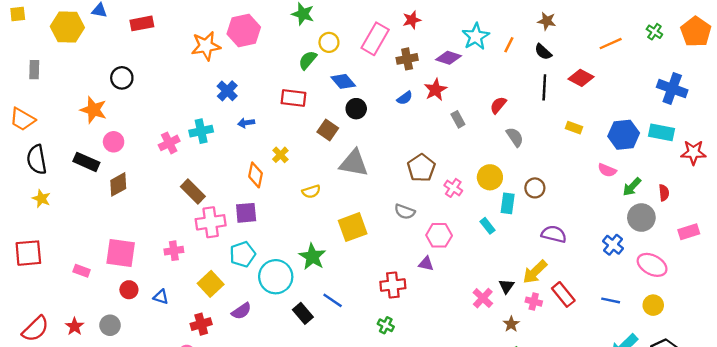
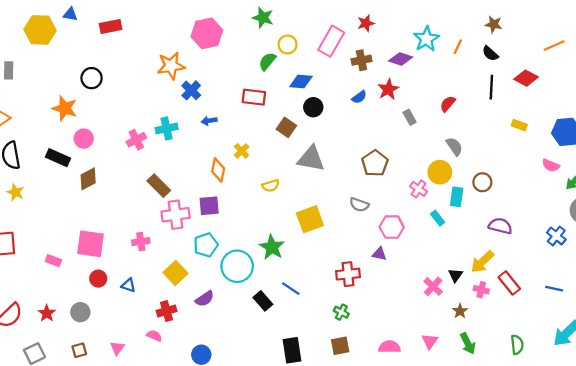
orange star: (206, 46) -> (171, 66), moved
blue diamond: (343, 81) -> (301, 81), turned -45
gray semicircle: (515, 137) -> (454, 146), moved
pink cross: (453, 188) -> (419, 189), moved

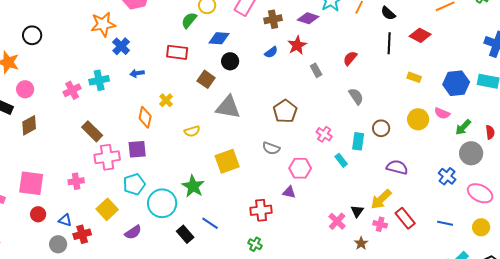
yellow circle: (440, 172) -> (418, 119), moved
red cross: (167, 311) -> (82, 234), moved
gray circle: (80, 312) -> (58, 244), moved

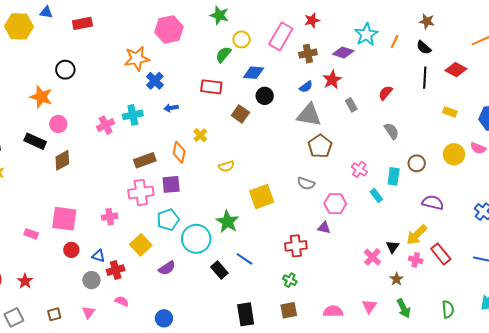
gray triangle: (228, 107) -> (309, 115), moved
brown rectangle: (92, 131) -> (145, 160), moved, turned -65

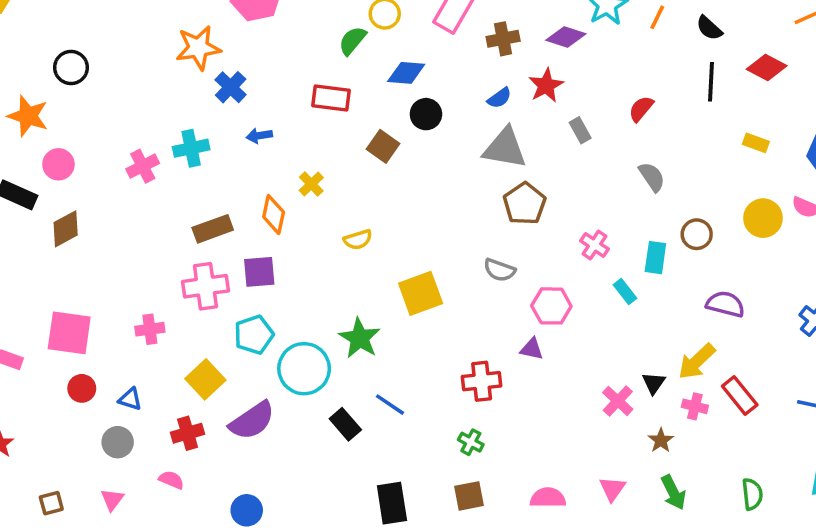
purple semicircle: (167, 268) -> (252, 421), size x1.5
red cross: (116, 270) -> (188, 433), moved

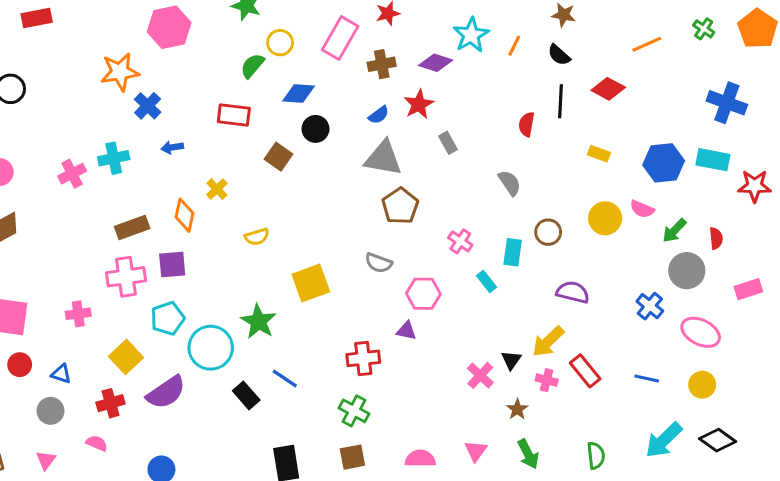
red semicircle: (641, 109) -> (527, 124), moved, turned -30
green cross: (471, 442) -> (354, 411), size x1.4

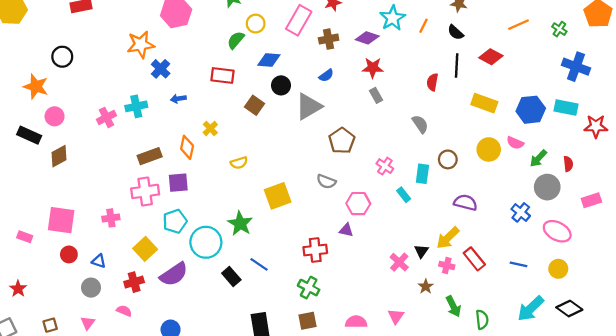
green cross: (704, 29) -> (559, 29), moved
red star: (419, 104) -> (373, 68), moved, turned 30
yellow rectangle: (599, 154) -> (484, 103), size x1.6
gray triangle: (383, 158) -> (309, 106), moved, turned -40
green arrow: (528, 454) -> (453, 306), moved

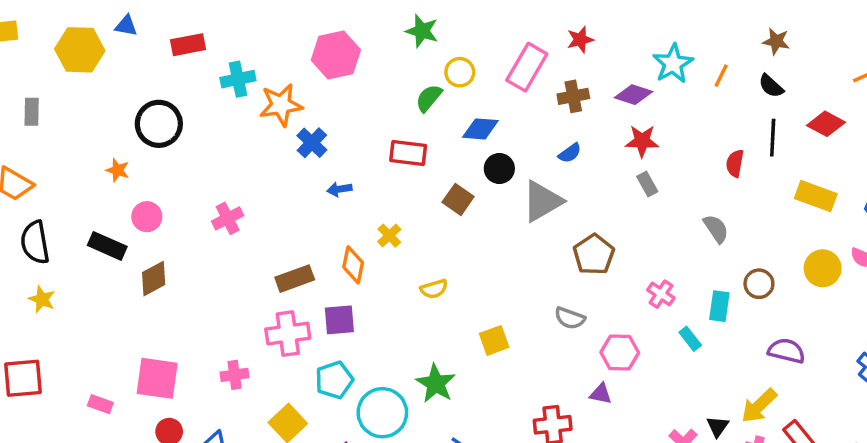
black circle: (62, 57) -> (159, 124), size x1.4
orange star: (36, 87) -> (118, 170), size x0.6
cyan cross: (136, 106) -> (238, 79), moved
yellow square: (278, 196) -> (494, 340), size x0.7

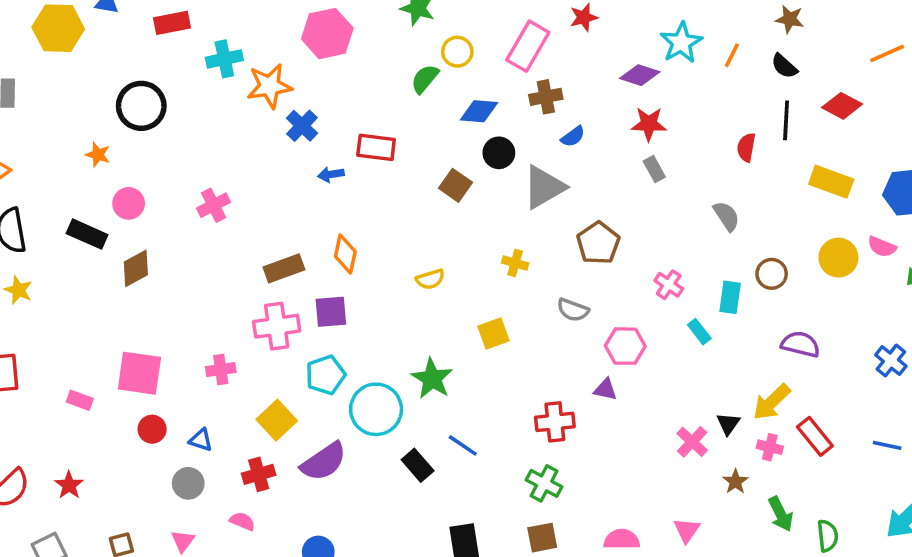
brown cross: (573, 96) -> (546, 97), moved
red rectangle: (408, 153) -> (376, 147), moved
yellow cross: (389, 236) -> (515, 263), moved, turned -30

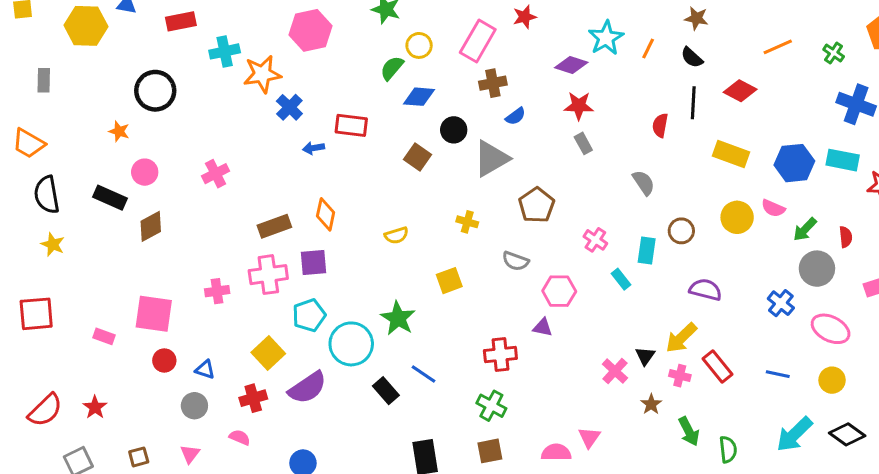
blue diamond: (479, 111) -> (419, 97), moved
pink cross: (221, 370) -> (217, 291), moved
pink triangle: (687, 530) -> (589, 437), moved

